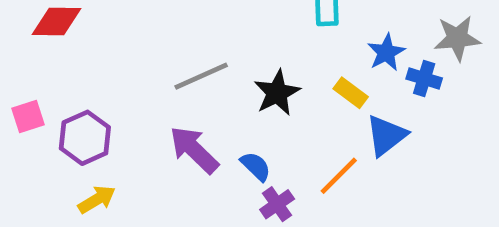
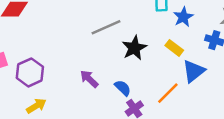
blue star: (386, 52) -> (183, 17), moved
gray line: (201, 76) -> (106, 27), moved
purple arrow: (194, 150) -> (89, 79), size x0.7

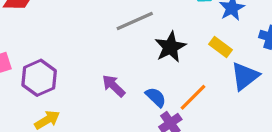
orange line: (168, 93) -> (193, 97), moved

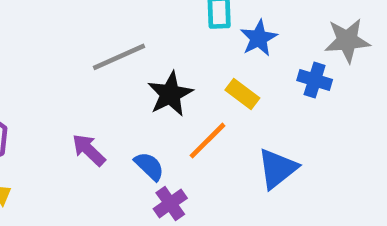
blue triangle: (245, 76) -> (277, 169), moved
orange line: (193, 97) -> (207, 141), moved

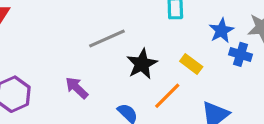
blue star: (259, 38) -> (221, 31), moved
purple arrow: (89, 150) -> (77, 88), moved

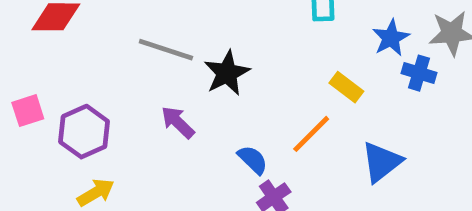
gray line: (107, 39) -> (166, 50), moved, turned 42
black star: (142, 64) -> (227, 73), moved

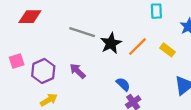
purple arrow: (178, 122) -> (78, 71), moved
orange line: (311, 134) -> (138, 47), moved

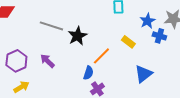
orange line: (138, 47) -> (101, 56), moved
blue semicircle: (123, 84) -> (88, 73), turned 64

